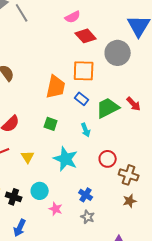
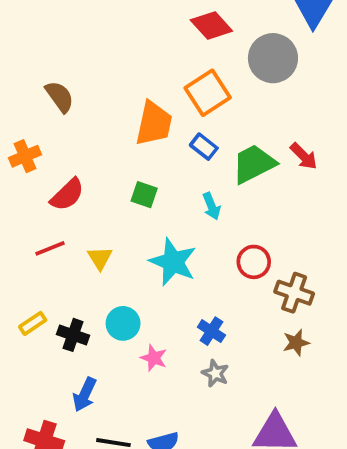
orange square: (84, 71) -> (208, 93), turned -35

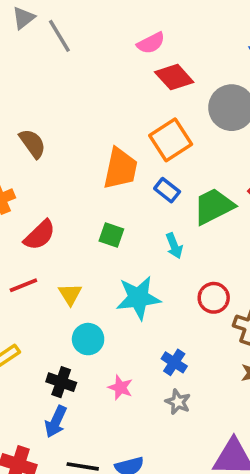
cyan star: (173, 262) -> (138, 298), turned -30
cyan circle: (123, 323) -> (88, 339), moved
black cross: (73, 335) -> (61, 382), moved

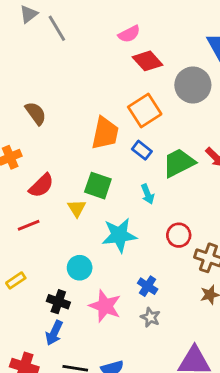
green square: (111, 235) -> (98, 186), size x1.4
yellow triangle: (70, 294) -> (77, 208), moved
pink star: (120, 388) -> (105, 306), size x1.6

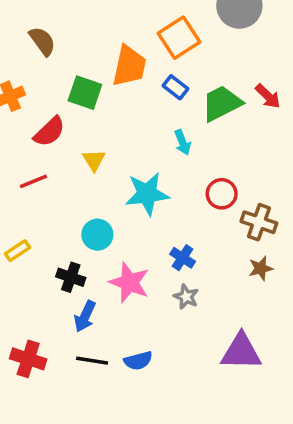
green square: (98, 186) -> (85, 93), moved
blue arrow: (54, 333) -> (85, 316), moved

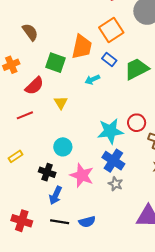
cyan arrow: (183, 142) -> (92, 80), moved, turned 88
cyan star: (147, 194) -> (110, 131), moved
blue cross: (183, 258) -> (113, 161), size x1.5

